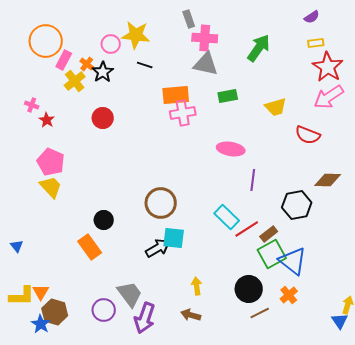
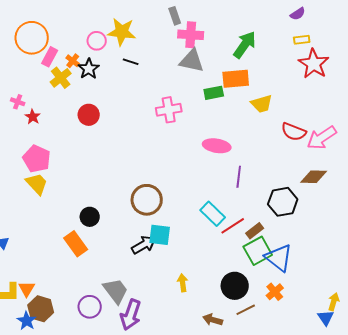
orange rectangle: (176, 95) -> (236, 79), moved
pink arrow: (329, 97) -> (322, 138), moved
brown arrow: (191, 315) -> (213, 320), moved

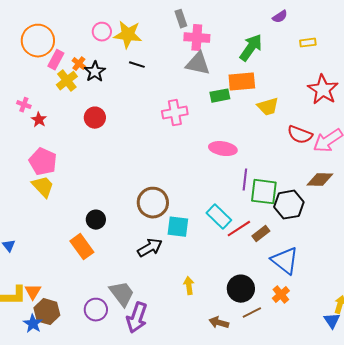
purple semicircle: (298, 14) -> (280, 17), moved
pink circle: (97, 41) -> (102, 32), moved
red star: (314, 64) -> (323, 90), moved
cyan square: (160, 235) -> (178, 227), moved
green square: (258, 251) -> (264, 192), moved, turned 36

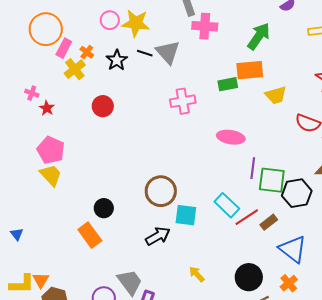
gray triangle: (198, 64) -> (168, 52), moved, turned 36
black star: (95, 72) -> (117, 60), moved
yellow arrow: (189, 286) -> (197, 274), turned -36

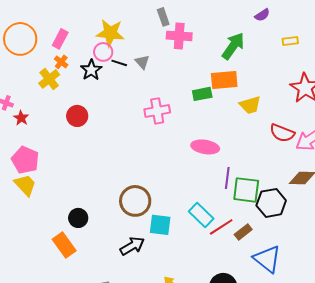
pink circle: (110, 20) -> (103, 52), moved
pink rectangle: (64, 48) -> (60, 39), moved
gray triangle: (168, 52) -> (142, 62), size x0.6

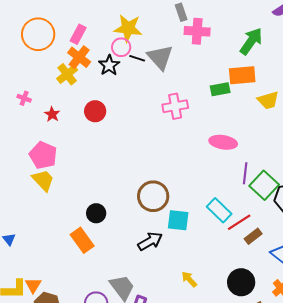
orange cross: (61, 62) -> (79, 57), size x1.6
gray triangle: (142, 62) -> (160, 57), size x1.8
red star: (21, 118) -> (52, 114), moved
green square: (246, 190) -> (264, 185), turned 36
brown rectangle: (243, 232) -> (253, 236), moved

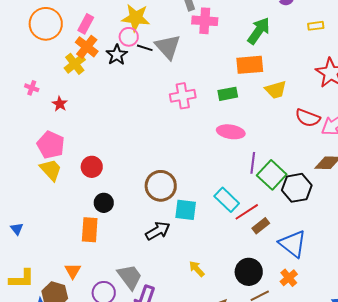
green rectangle: (220, 89) -> (228, 94), moved
red circle: (95, 111) -> (92, 167), moved
orange rectangle: (82, 240) -> (90, 230), turned 40
orange triangle: (33, 285) -> (73, 271), moved

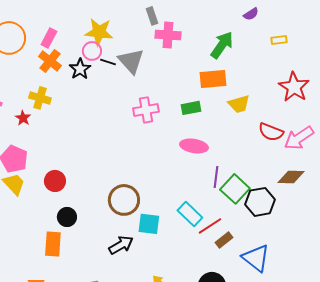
yellow cross: (75, 64) -> (40, 98), moved, turned -35

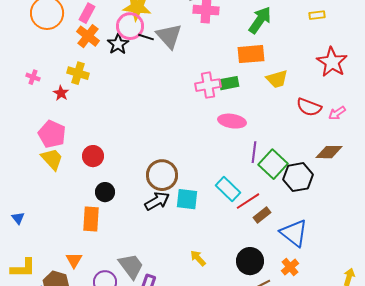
pink circle: (92, 51) -> (130, 26), size x1.4
pink cross: (146, 110) -> (208, 85), moved
pink arrow: (299, 138) -> (337, 113), size x0.6
black arrow: (121, 245) -> (157, 201), moved

